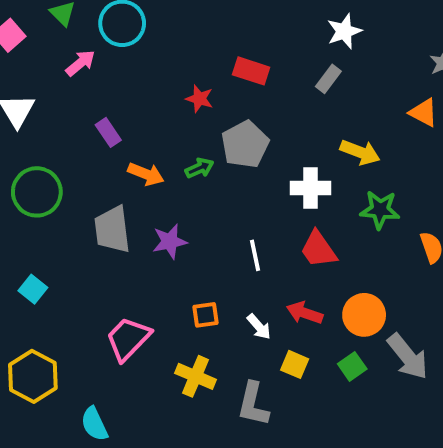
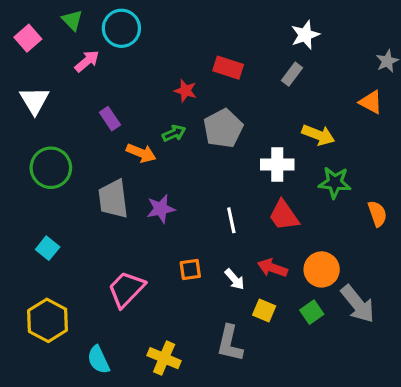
green arrow: (199, 168) -> (174, 133), moved
yellow cross: (195, 376) -> (164, 358), moved

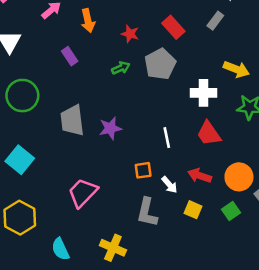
red rectangle: (228, 68) -> (173, 27), moved, turned 30
orange arrow: (141, 153) -> (88, 21), moved, turned 55
cyan square: (48, 248) -> (20, 160), size x1.5
orange square: (190, 269) -> (143, 170), moved
gray L-shape: (230, 343) -> (147, 212), moved

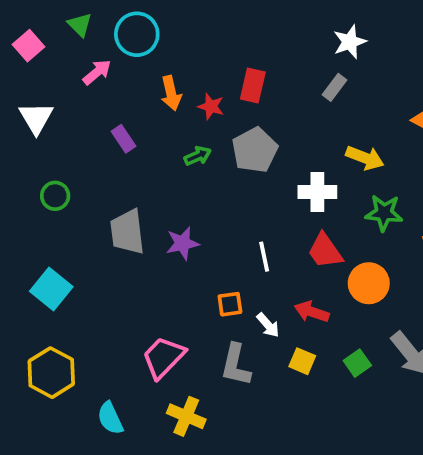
orange arrow: (88, 21) -> (171, 93), moved
red rectangle: (173, 27) -> (253, 86), moved, turned 55
green circle: (22, 96) -> (55, 196), size x0.6
orange circle: (239, 177) -> (369, 283), moved
pink trapezoid: (83, 193) -> (163, 357), moved

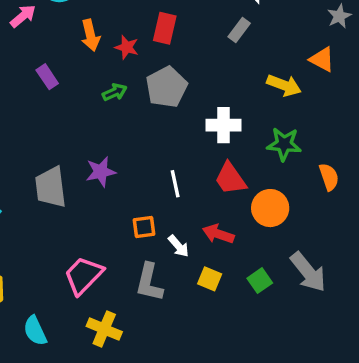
yellow arrow: (365, 158) -> (284, 85), moved
gray trapezoid: (127, 232) -> (51, 187), moved

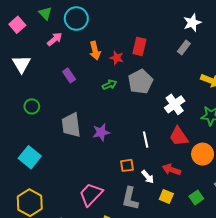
white cross: (223, 125) -> (175, 104), turned -36
gray trapezoid: (51, 187) -> (71, 125), moved

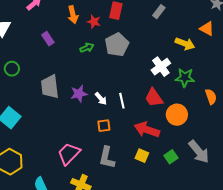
white cross: (175, 104) -> (161, 67), moved
red arrow: (172, 170) -> (147, 130), size x1.4
white arrow: (148, 177) -> (101, 99), moved

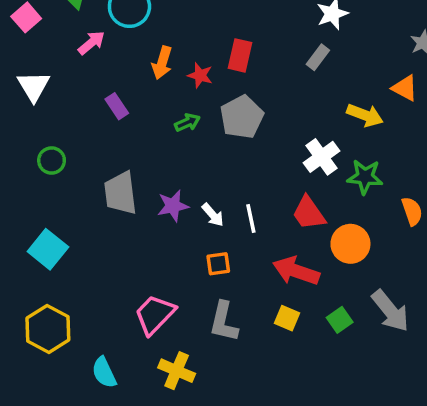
orange arrow: (73, 15) -> (162, 63), turned 30

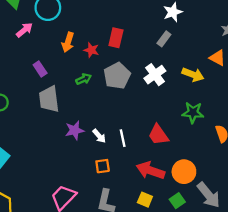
white cross: (321, 157) -> (155, 75), moved
gray trapezoid: (120, 193) -> (49, 99), moved
orange circle: (350, 244) -> (184, 172), moved

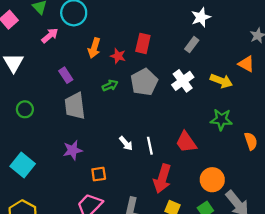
purple star: (75, 130) -> (73, 150), moved
orange square: (103, 166) -> (99, 174), moved
red arrow: (150, 171) -> (162, 179), moved, turned -92

